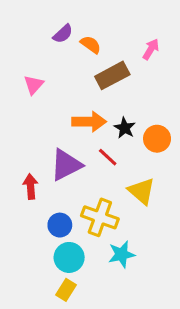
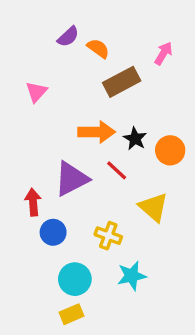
yellow cross: (100, 217) -> (108, 236), size x0.7
blue circle: (60, 225) -> (53, 232), moved
yellow rectangle: (66, 290) -> (71, 314), turned 35

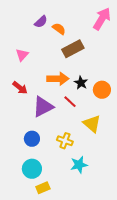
pink arrow: (163, 53) -> (102, 19), moved, size x1.6
red arrow: (33, 202) -> (20, 88), moved, turned 133
cyan circle: (75, 279) -> (32, 169), moved

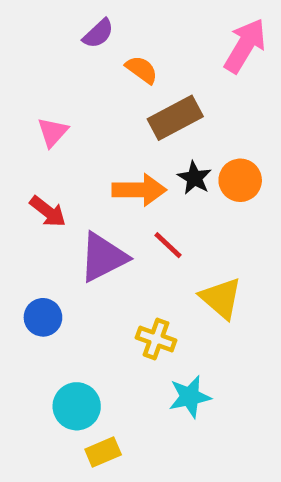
purple semicircle: (41, 22) -> (98, 34), moved
black star: (81, 83) -> (194, 178), moved
orange circle: (102, 90) -> (240, 180), moved
blue circle: (32, 139) -> (43, 317), moved

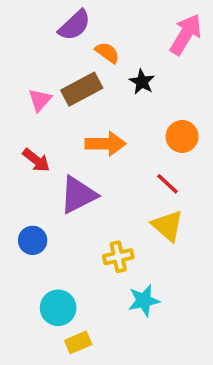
purple semicircle: (98, 34) -> (75, 25), size x1.4
brown rectangle: (175, 118) -> (82, 89), moved
black star: (194, 178) -> (142, 82), moved
red line: (168, 245) -> (167, 184), moved
yellow cross: (156, 339) -> (118, 257), turned -32

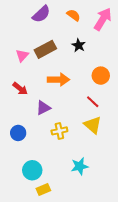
orange semicircle: (107, 53) -> (74, 15), moved
purple triangle: (78, 195) -> (43, 108), size x0.7
yellow cross: (118, 257) -> (59, 131), moved

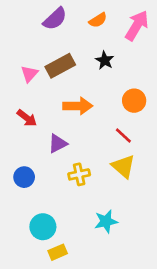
orange semicircle: (74, 15) -> (98, 20), turned 112

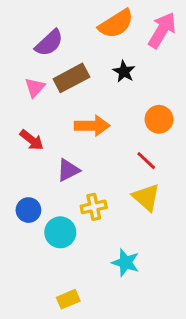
purple semicircle: (55, 19) -> (49, 43), moved
orange semicircle: (98, 20) -> (116, 24), size x1.6
cyan star: (106, 221) -> (126, 263), turned 30
cyan circle: (43, 227) -> (60, 232), moved

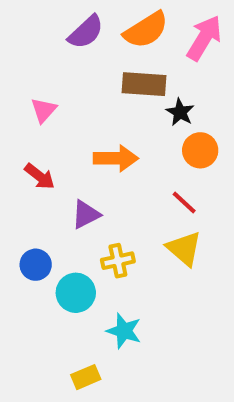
purple semicircle: (49, 43) -> (86, 32), moved
black star: (124, 72) -> (180, 112), moved
brown rectangle: (71, 78) -> (144, 84), moved, turned 32
cyan star: (126, 263) -> (124, 331), moved

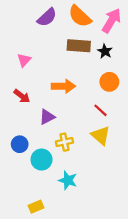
orange semicircle: (146, 30) -> (80, 16), turned 75
black star: (180, 112) -> (105, 51), moved
yellow rectangle: (86, 377) -> (36, 207), moved

